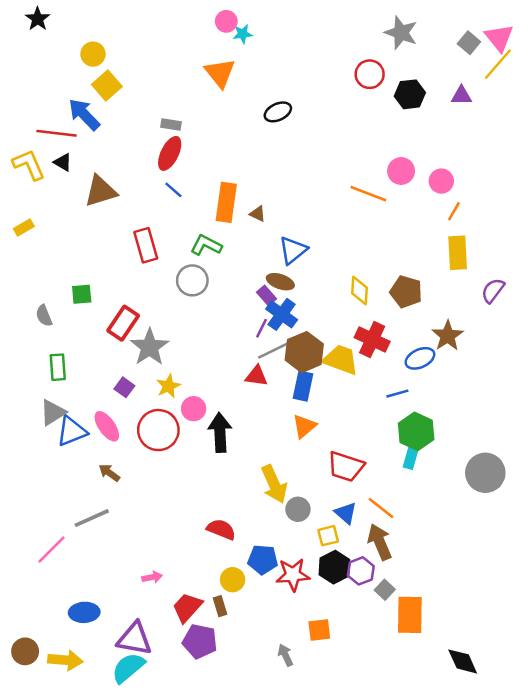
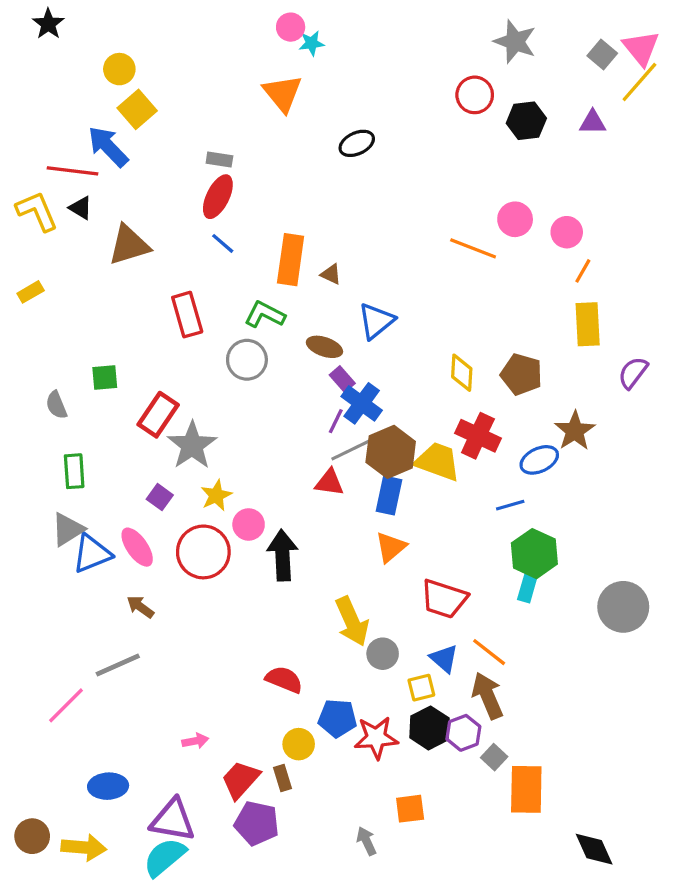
brown ellipse: (280, 282) -> (324, 347), moved

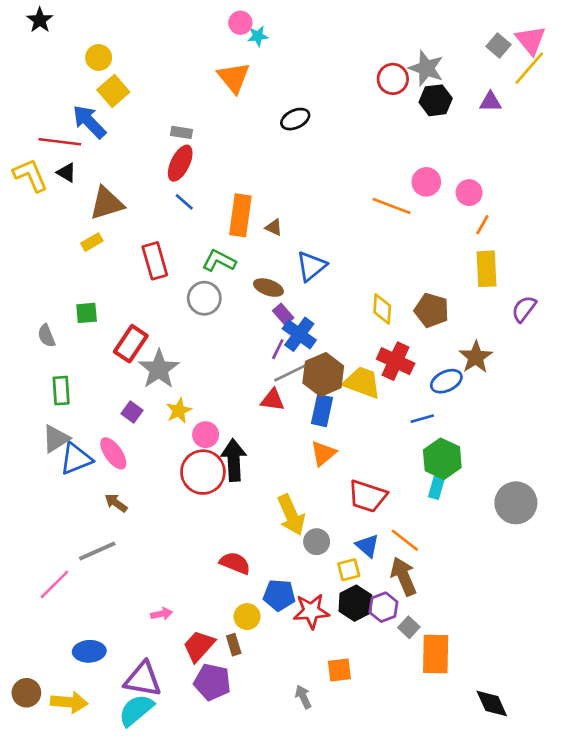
gray star: (515, 42) -> (426, 68), moved
yellow rectangle: (31, 292) -> (92, 242), moved
red circle: (203, 552) -> (203, 472), moved

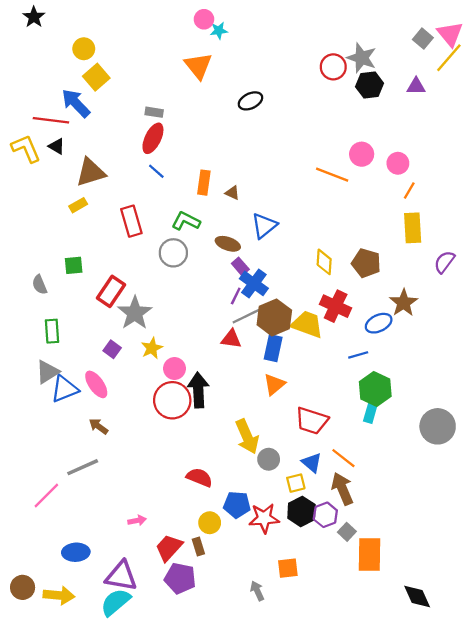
orange rectangle: (240, 215) -> (204, 183), size x0.7

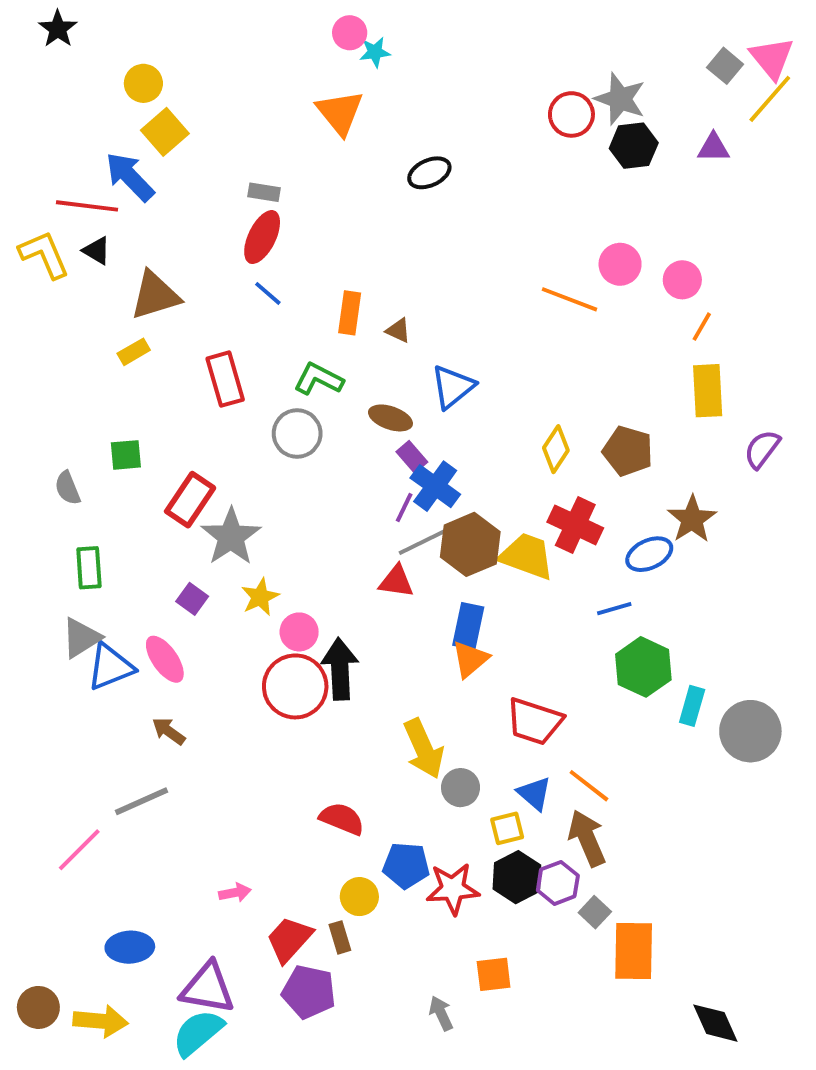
yellow diamond: (324, 262) -> (556, 449), turned 30
blue rectangle: (273, 348) -> (468, 626), moved
cyan rectangle: (371, 412) -> (692, 706), moved

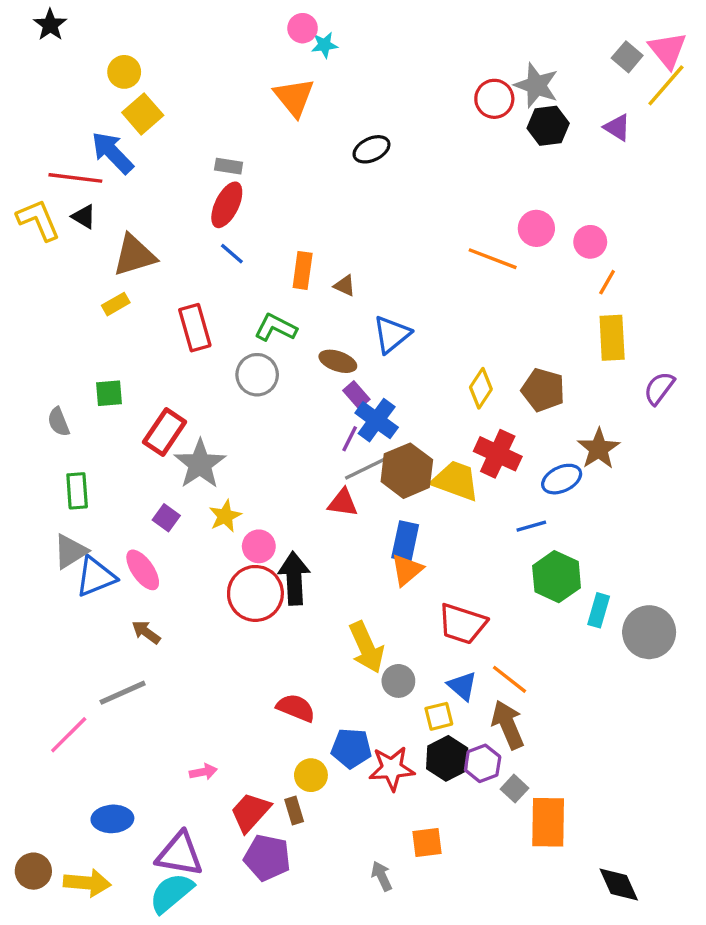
purple triangle: (713, 148) -> (617, 127), turned 32

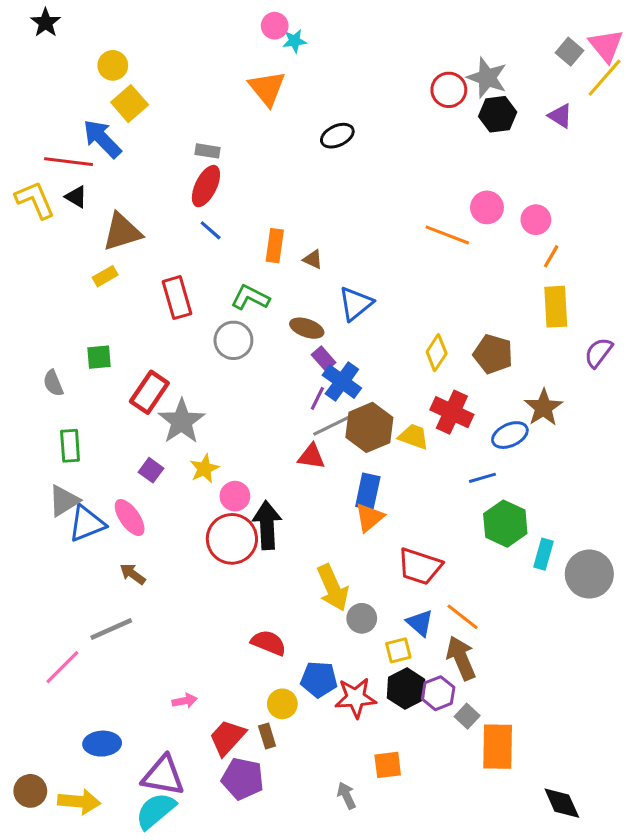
yellow trapezoid: (456, 481) -> (414, 437), size x0.7

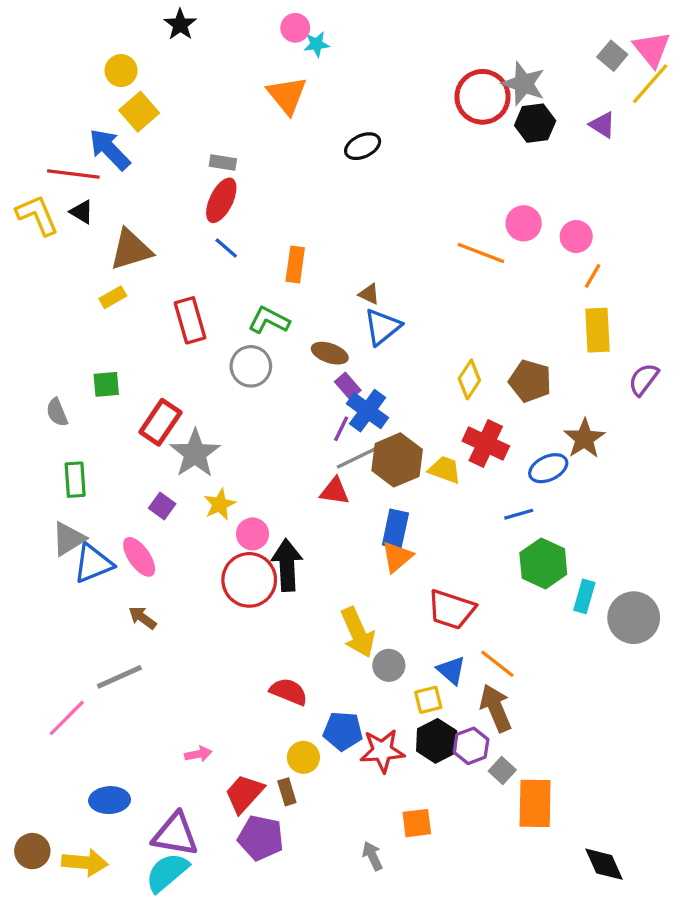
black star: (46, 23) -> (180, 25), moved
red circle: (449, 90) -> (483, 97), size x1.4
brown triangle: (313, 259) -> (369, 294), moved

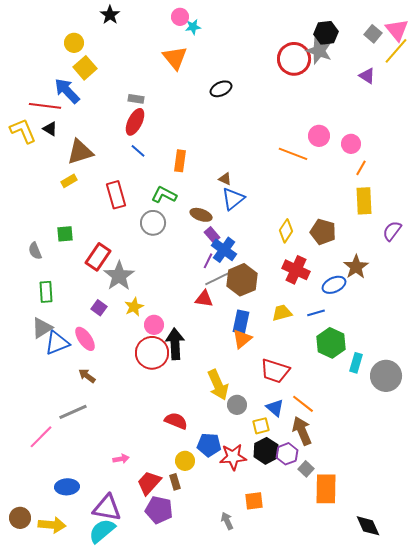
black hexagon: (535, 123) -> (326, 33), moved
yellow trapezoid: (445, 470) -> (282, 313), moved, turned -35

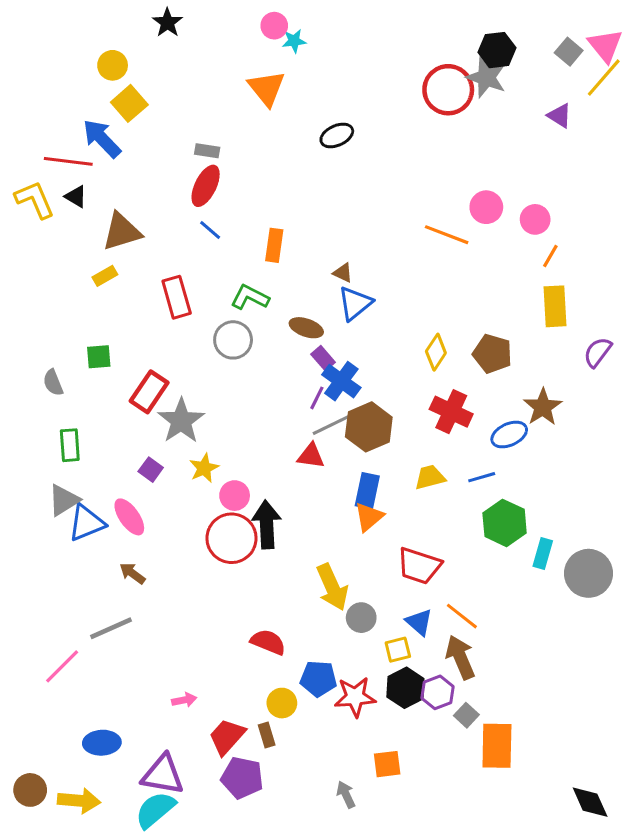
black diamond: (368, 526) -> (590, 802), moved

